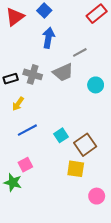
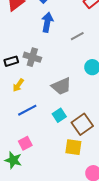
gray trapezoid: (63, 72) -> (61, 86), moved

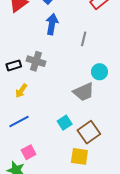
gray line: (77, 36) -> (84, 39), turned -48
gray trapezoid: (61, 86) -> (84, 92), moved
blue line: (27, 110) -> (19, 122), moved

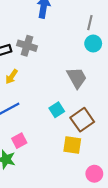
gray line: (84, 39) -> (90, 23), moved
cyan circle: (100, 72) -> (93, 44), moved
gray trapezoid: (84, 92) -> (77, 78), turned -95

